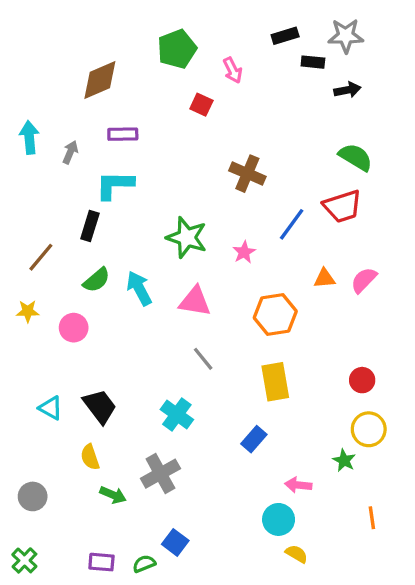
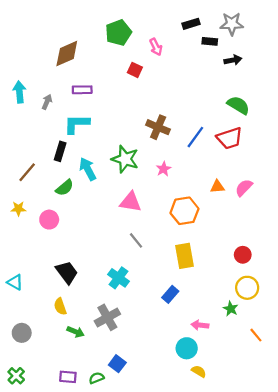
brown cross: (247, 174) -> (158, 127), moved
blue line: (292, 224) -> (195, 137), moved
cyan arrow: (139, 288) -> (88, 169), moved
cyan triangle: (51, 408) -> (15, 282), moved
orange line: (372, 518) -> (256, 335), moved, turned -32

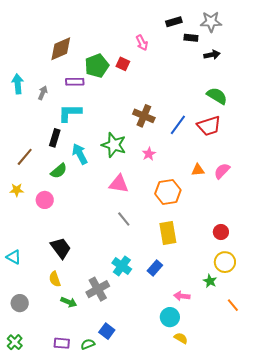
green pentagon: (118, 33) -> (97, 66), moved
cyan cross: (118, 278) -> (122, 266), moved

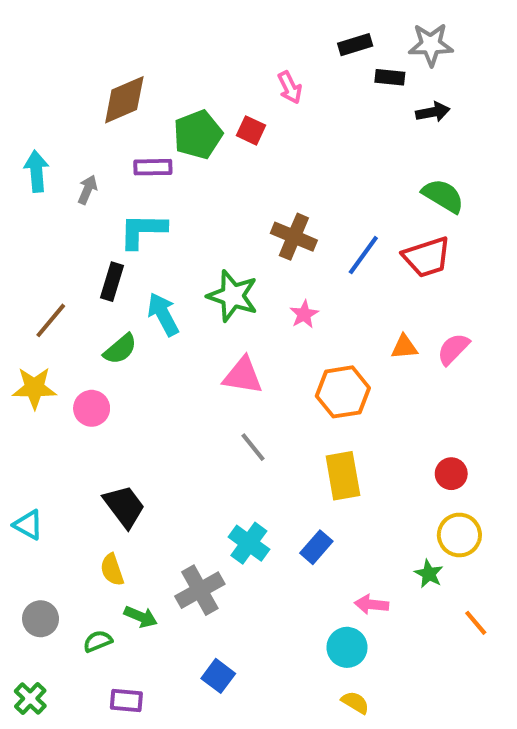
yellow star: (17, 190) -> (34, 388), size x1.5
yellow semicircle: (181, 338) -> (355, 703), moved
green semicircle: (88, 344) -> (98, 641), moved

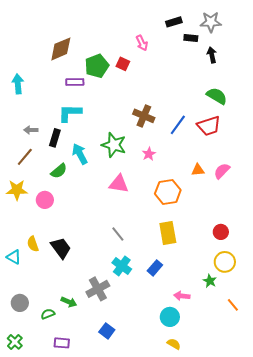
black arrow: (433, 112) -> (212, 55), turned -91
gray arrow: (88, 190) -> (31, 130), moved, turned -112
gray line: (253, 447) -> (118, 234), moved
yellow semicircle: (112, 570) -> (33, 244), moved

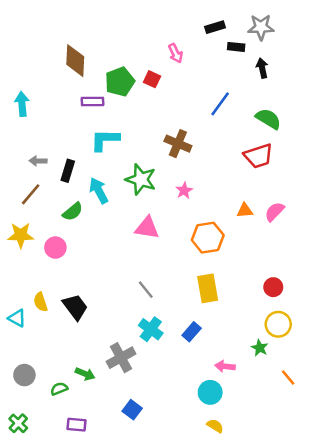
brown diamond: (61, 49) -> (75, 61), turned -64
cyan L-shape: (70, 113) -> (105, 140), moved
blue line: (178, 125) -> (220, 104), moved

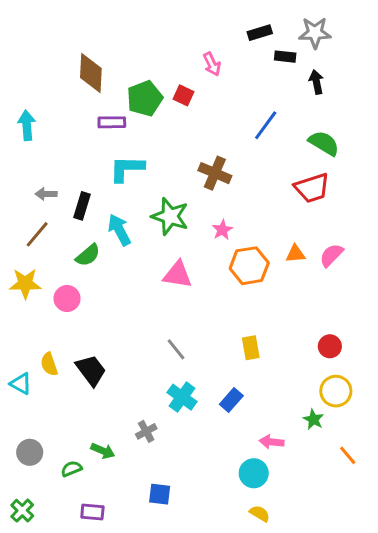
orange hexagon: (208, 238) -> (249, 266), moved
yellow rectangle: (208, 288) -> (251, 348), size x0.7
gray cross: (121, 358) -> (146, 431), size x0.6
blue square: (132, 410) -> (160, 494), turned -30

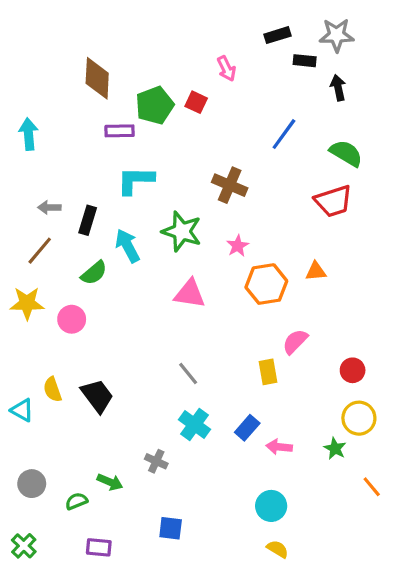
pink semicircle: (331, 255) -> (295, 342), moved
gray cross: (146, 431) -> (156, 461), turned -36
pink arrow: (272, 442) -> (279, 447), moved

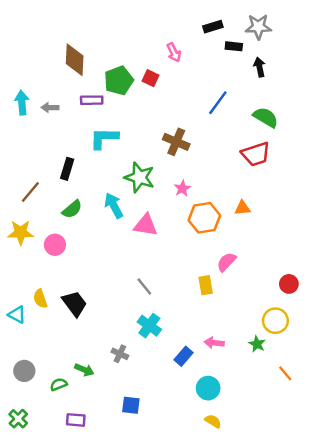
gray arrow: (49, 207) -> (50, 108), moved
cyan arrow: (127, 246) -> (114, 206), moved
red circle: (353, 370) -> (289, 284), moved
blue rectangle: (247, 428) -> (184, 356), moved

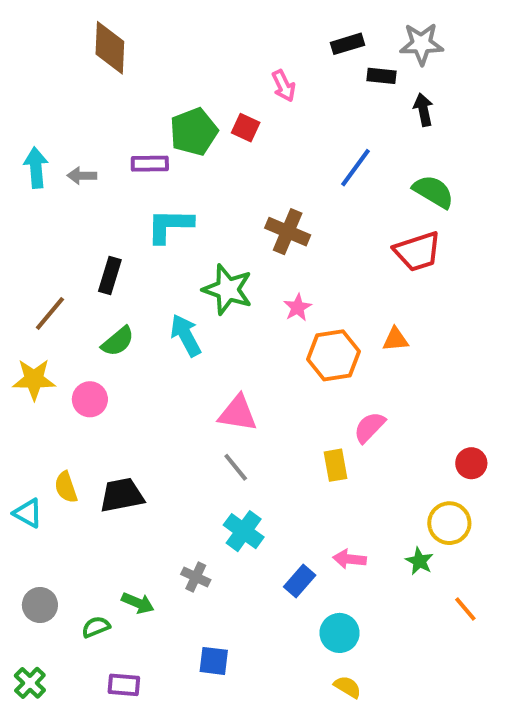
brown diamond: (75, 60) -> (110, 48), moved
pink triangle: (146, 225) -> (238, 413), moved
black trapezoid: (75, 304) -> (122, 495), turned -64

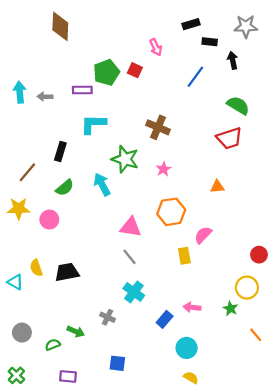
gray star: (421, 44) -> (246, 26), moved
blue line: (355, 168) -> (195, 77), moved
orange hexagon: (334, 355) -> (171, 212), moved

